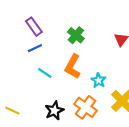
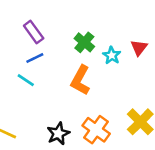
cyan line: (45, 73) -> (26, 80), moved
cyan star: (99, 80) -> (112, 55), moved

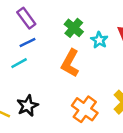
cyan line: (26, 80) -> (19, 63), turned -63
black star: (58, 134) -> (28, 106), moved

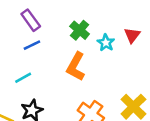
cyan line: (19, 63) -> (23, 78), moved

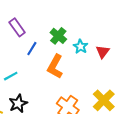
red triangle: (132, 35) -> (103, 52), moved
blue line: (32, 45) -> (32, 49), moved, turned -32

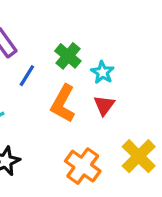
red triangle: (103, 52) -> (104, 105), moved

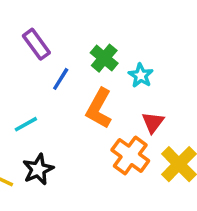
red triangle: (104, 105) -> (153, 122), moved
orange cross: (83, 166) -> (130, 155), moved

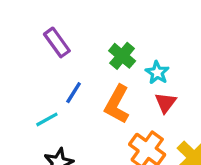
blue line: (61, 79) -> (74, 93), moved
red triangle: (153, 122) -> (166, 103), moved

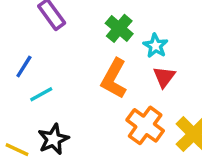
blue line: (74, 93) -> (24, 67), moved

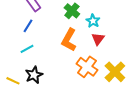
blue line: (24, 67) -> (28, 26), moved

